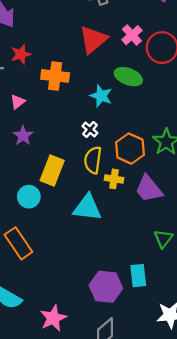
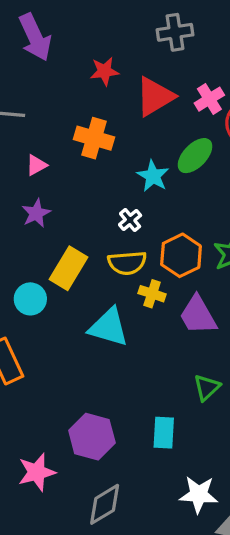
red star: (21, 54) -> (104, 71), moved
green ellipse: (128, 77) -> (195, 156), turned -76
yellow semicircle: (93, 160) -> (127, 263), turned -112
purple hexagon: (106, 287) -> (92, 437), moved

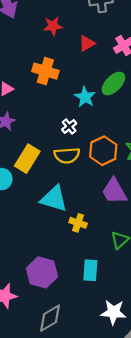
red triangle: (155, 97) -> (87, 43), size x0.6
yellow cross: (152, 294) -> (78, 223), moved

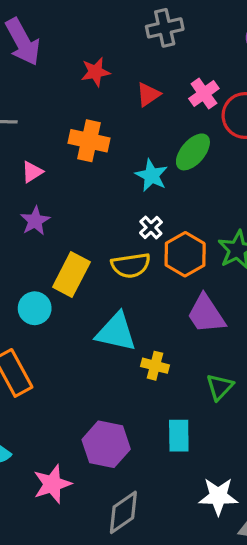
white cross: (69, 127) -> (151, 228), moved

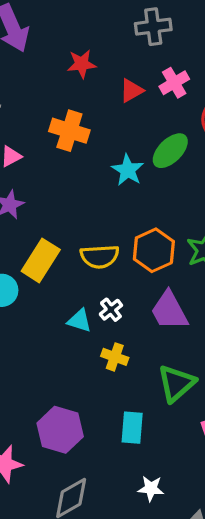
pink cross: (204, 94) -> (174, 83), moved
white cross: (151, 228) -> (111, 310), moved
cyan triangle: (116, 332) -> (79, 321), size x0.6
green triangle: (220, 387) -> (176, 383), size x1.4
white star: (218, 496) -> (151, 488), moved, size x0.7

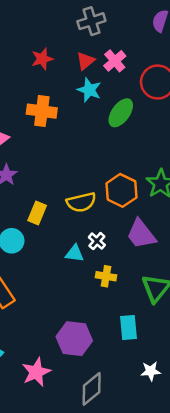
red triangle: (131, 90) -> (86, 61), moved
cyan star: (128, 170) -> (89, 90), moved
yellow rectangle: (41, 260) -> (37, 213), size x0.7

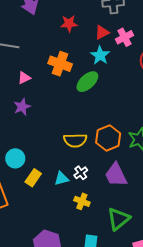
green ellipse: (121, 113) -> (87, 82), moved
yellow rectangle: (37, 213) -> (33, 178), moved
cyan triangle: (74, 253) -> (61, 179), turned -35

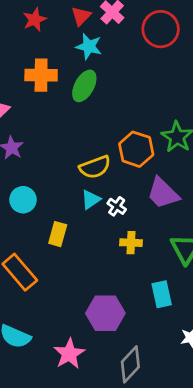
cyan circle: (15, 158) -> (23, 200), moved
cyan triangle: (61, 179) -> (91, 200), moved

